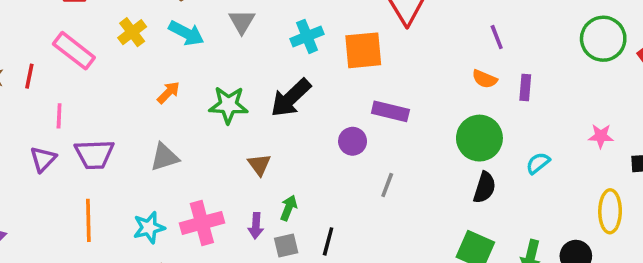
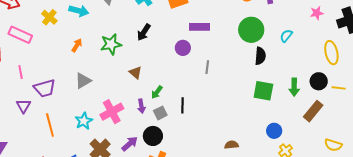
black arrow: (291, 98) -> (144, 32), size x0.7
purple triangle: (43, 159) -> (24, 106), moved
green arrow: (289, 208) -> (157, 92), turned -152

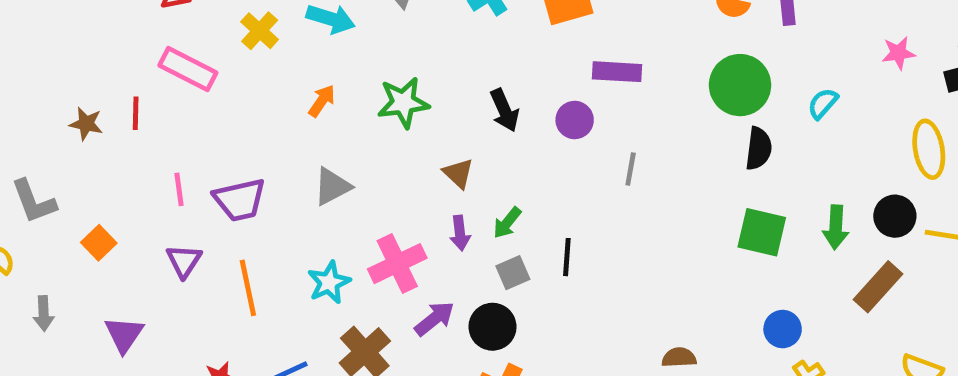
black arrow: (144, 32) -> (504, 110), moved, turned -60
pink line: (21, 72) -> (179, 189), moved
purple triangle: (24, 106) -> (184, 261), moved
purple arrow: (141, 106) -> (460, 233), moved
purple arrow: (130, 144) -> (434, 319), moved

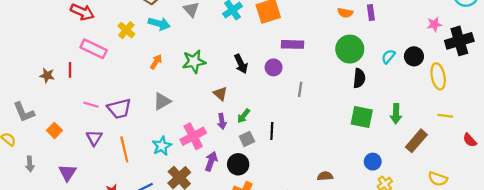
pink star: (898, 53) -> (434, 24), moved
pink line: (179, 189) -> (91, 105), turned -64
black circle: (895, 216) -> (414, 56), moved
purple arrow: (434, 319) -> (211, 161), turned -30

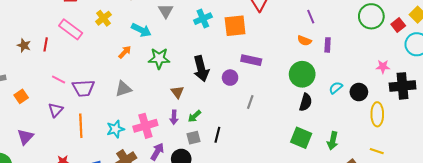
cyan arrow: (159, 24) -> (141, 30), moved
black arrow: (241, 64) -> (201, 69), size x1.4

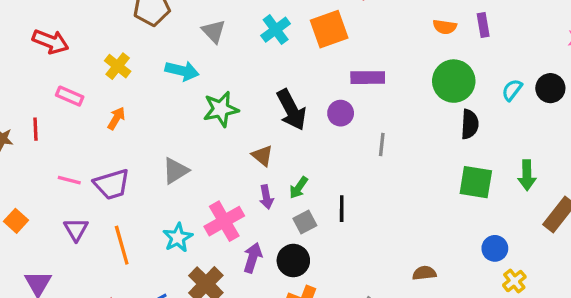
pink rectangle: (71, 29) -> (70, 96), size x0.7
orange arrow: (125, 52) -> (116, 118), moved

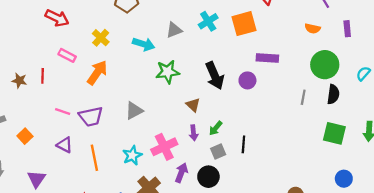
orange semicircle: (445, 27) -> (313, 28), moved
gray triangle: (214, 31) -> (174, 30), moved, turned 48
orange arrow: (116, 118) -> (97, 73), size x1.6
gray line: (382, 144) -> (303, 97), moved
purple triangle: (76, 229) -> (65, 145), turned -36

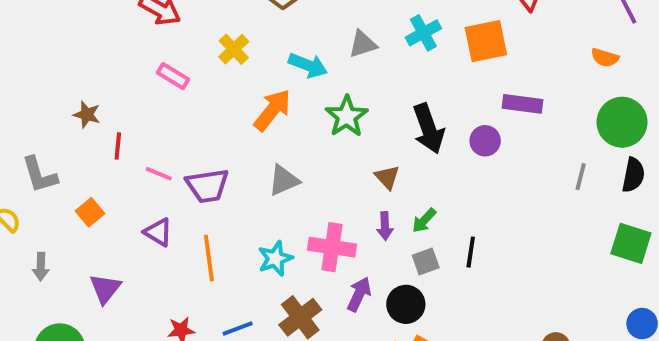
green star: (168, 72) -> (347, 116), turned -30
orange arrow: (97, 73) -> (272, 110), moved
red line: (43, 76) -> (118, 146), moved
pink cross: (164, 147) -> (332, 247), turned 30

